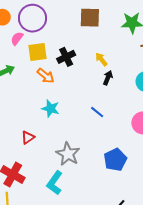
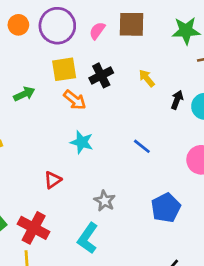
pink semicircle: (17, 38) -> (97, 31), moved
black arrow: (108, 78) -> (177, 100), moved
gray star: (68, 154) -> (105, 201), size x0.7

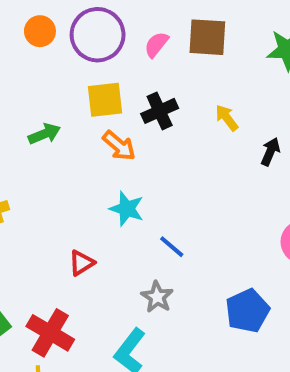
blue line: (142, 146) -> (172, 247), moved

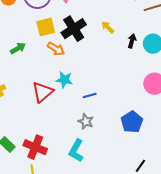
black cross: (160, 111) -> (74, 29), size x1.4
blue line: (172, 247) -> (90, 95), turned -48
red triangle: (82, 263) -> (42, 92), moved, size x1.6

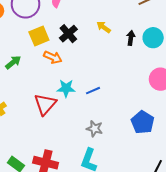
black cross: (74, 29) -> (68, 34), size x0.7
blue line: (90, 95) -> (93, 91), moved

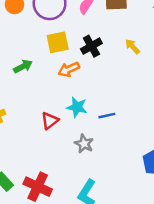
orange arrow: (53, 57) -> (69, 69), turned 120
red triangle: (45, 104) -> (50, 121), size x0.7
gray star: (95, 129) -> (84, 144), moved

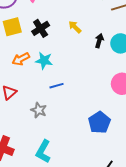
orange arrow: (69, 69) -> (21, 59), moved
cyan star: (77, 107) -> (44, 61), moved

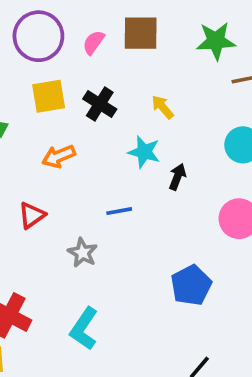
black cross: (41, 28) -> (100, 104), turned -30
black arrow: (99, 41) -> (177, 177), moved
cyan star: (44, 61) -> (144, 152), moved

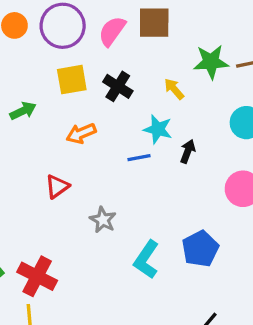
green star: (216, 41) -> (211, 62), moved
pink semicircle: (94, 42) -> (112, 31), size x1.4
blue line: (119, 211) -> (139, 158), moved
cyan L-shape: (84, 329) -> (146, 260), moved

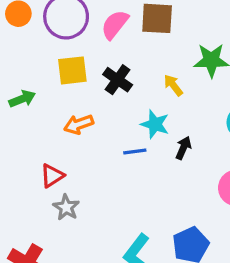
gray star: (103, 220) -> (66, 207), moved

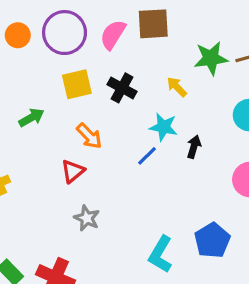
orange arrow: (79, 124) -> (89, 136), turned -108
blue line: (135, 152) -> (147, 156), turned -30
red triangle: (52, 176) -> (73, 171), moved

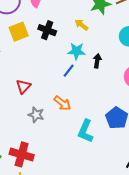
orange arrow: (89, 136) -> (62, 103), moved

